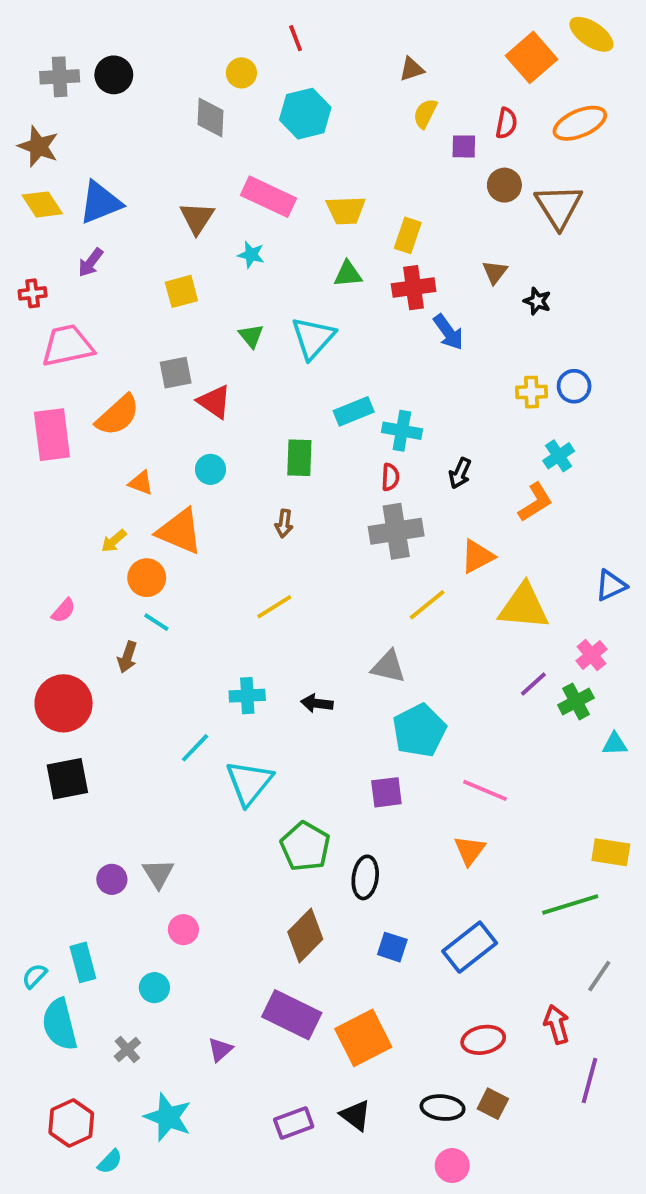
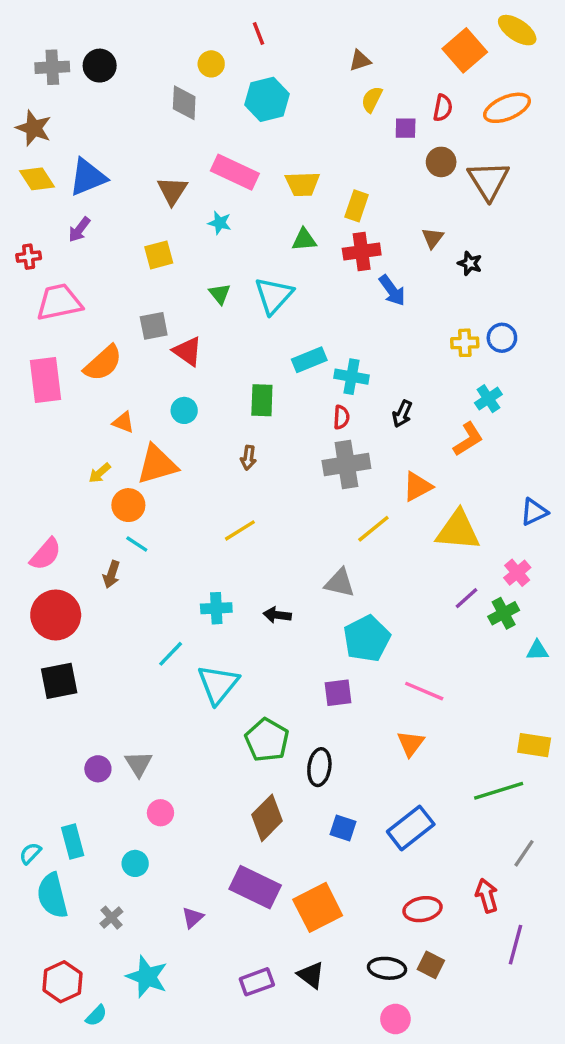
orange triangle: (180, 531) -> (157, 465), turned -39
pink semicircle: (64, 611) -> (46, 554), moved, size x1.5

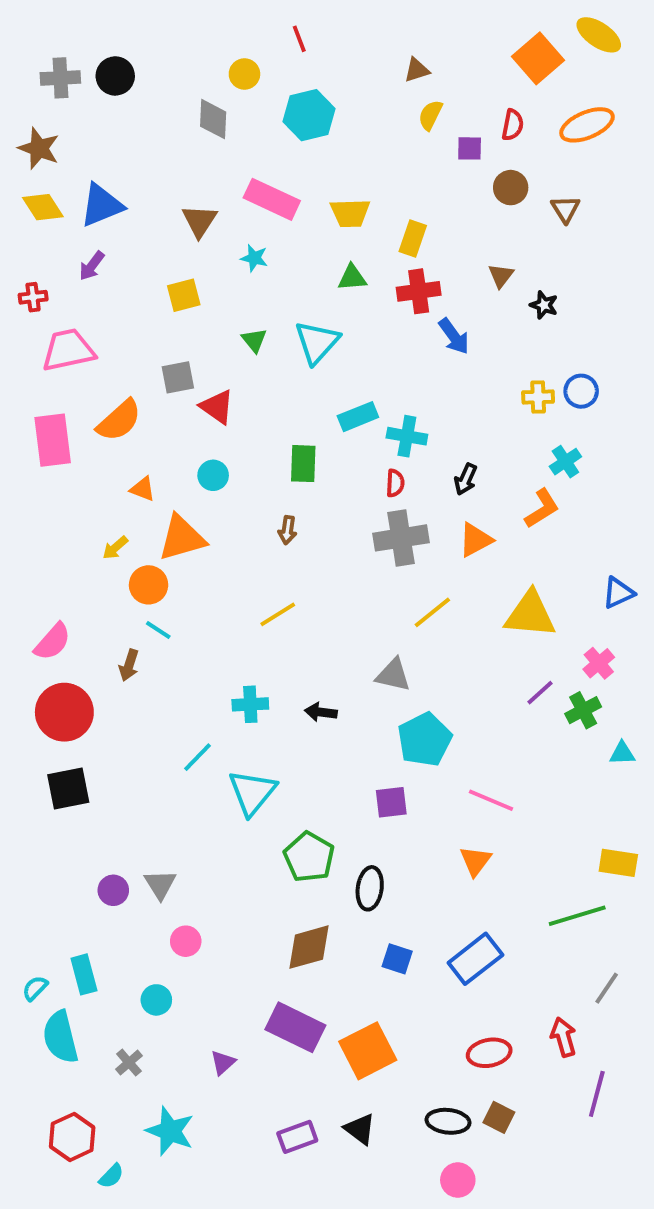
brown triangle: (488, 181) -> (565, 209), size x0.6
orange triangle: (417, 487) -> (475, 540), moved
brown diamond: (267, 818) -> (309, 947), turned 30

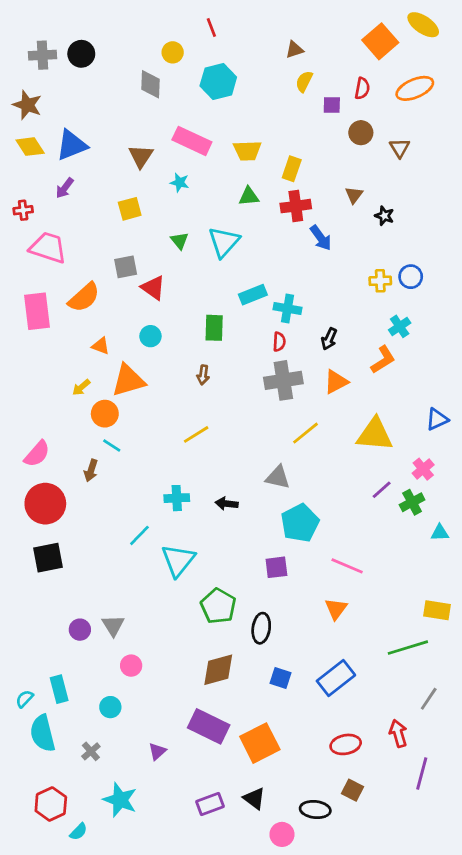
pink trapezoid: (68, 350) -> (48, 248), turned 30
black ellipse: (448, 1121) -> (315, 810), moved
pink circle: (458, 1180) -> (282, 834), moved

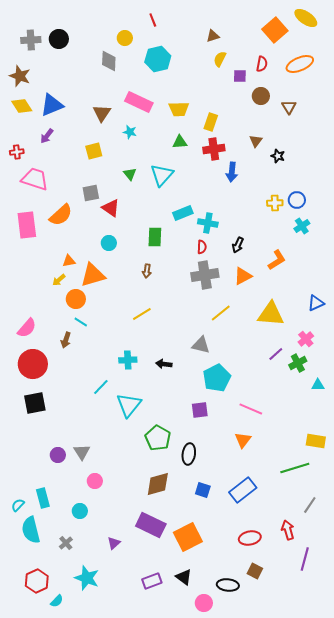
blue arrow: (321, 238) -> (232, 172), turned 42
cyan cross: (400, 326) -> (302, 226), moved
orange triangle: (101, 346) -> (69, 261), moved, turned -32

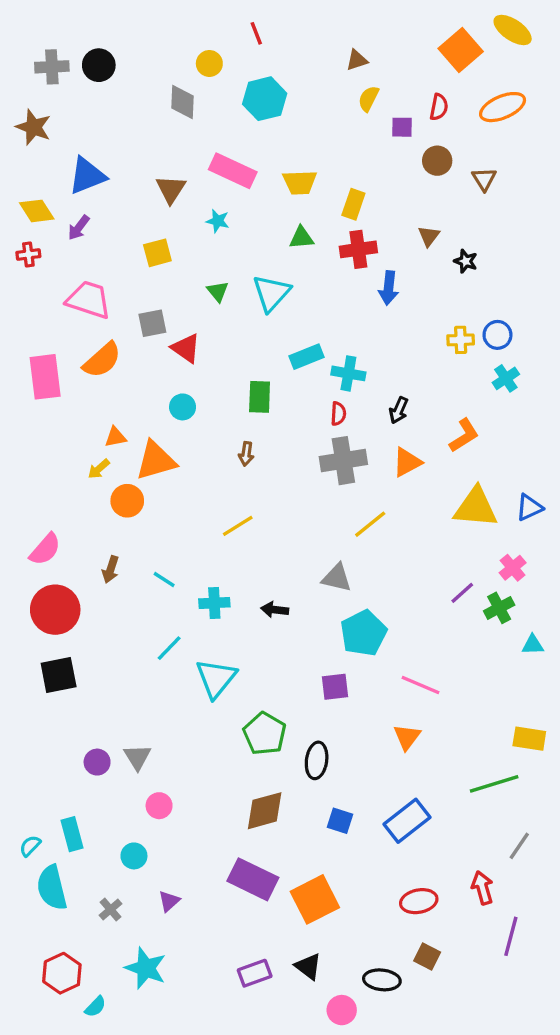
yellow diamond: (22, 106) -> (37, 211), moved
pink trapezoid: (35, 179) -> (89, 300), moved
yellow triangle: (271, 314) -> (476, 507), moved
cyan line: (81, 322) -> (164, 579), moved
purple triangle: (114, 543) -> (169, 901), moved

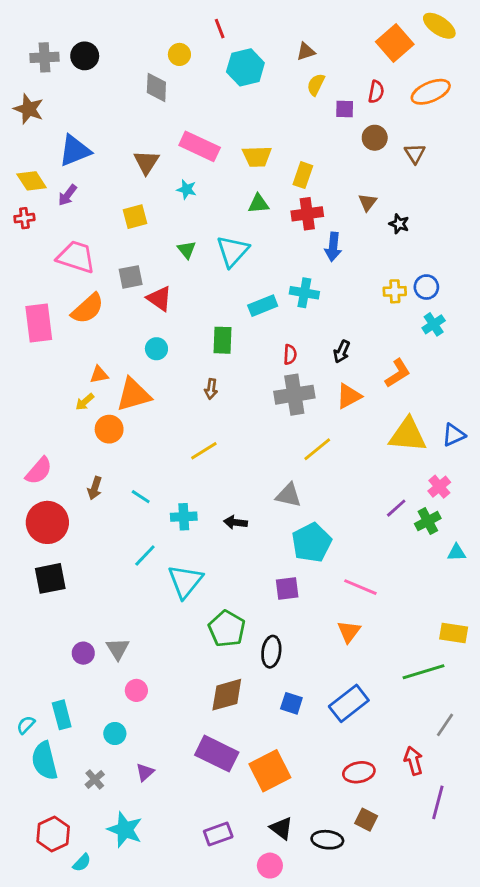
cyan hexagon: (265, 99) -> (245, 67), moved
cyan cross: (348, 373) -> (304, 293), moved
black triangle: (308, 966) -> (281, 828), moved
pink circle: (342, 1010) -> (270, 866), moved

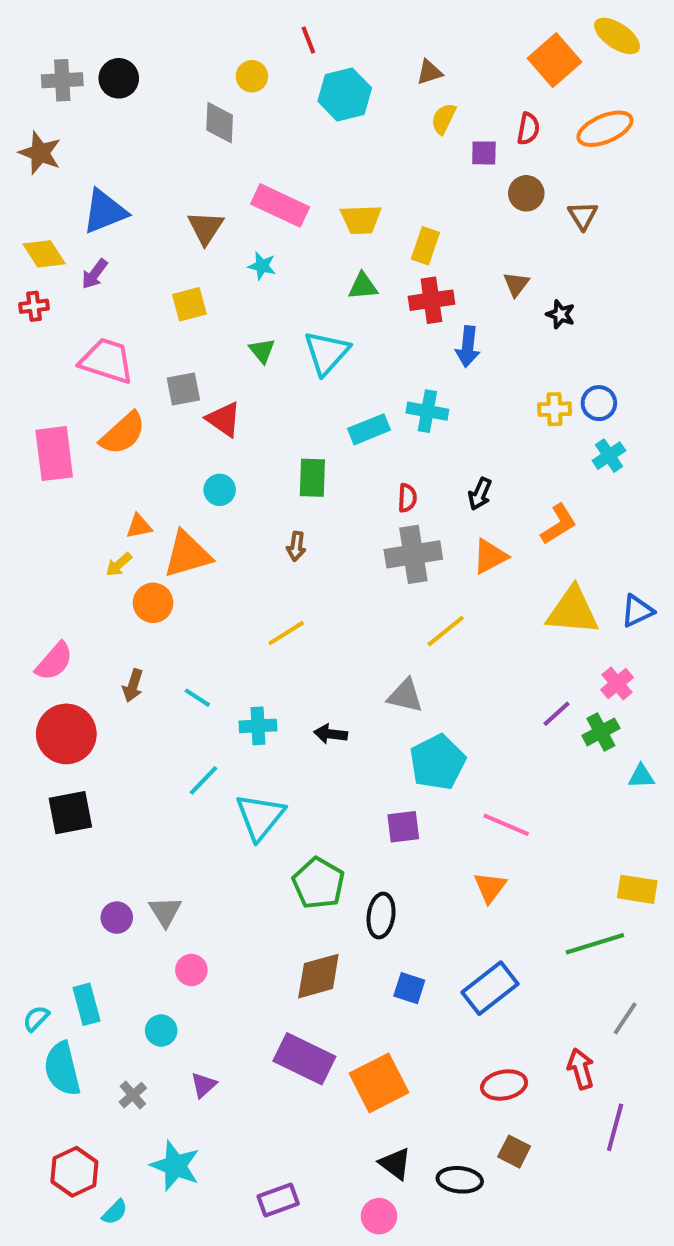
purple rectangle: (218, 834) -> (278, 1200), moved

